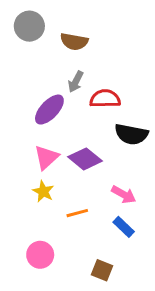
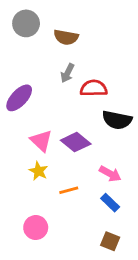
purple ellipse: (49, 110) -> (19, 98), moved
pink triangle: (46, 157) -> (41, 141), turned -35
brown square: (102, 270) -> (110, 241), moved

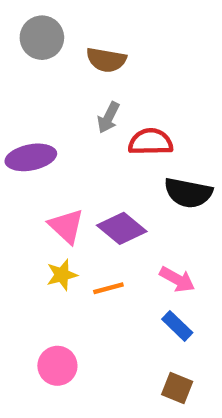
purple ellipse: (19, 98) -> (31, 157), turned 36
yellow star: (38, 171) -> (62, 275), turned 30
orange line: (69, 190) -> (108, 288), moved

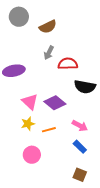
brown semicircle: (106, 60) -> (48, 27), turned -36
pink circle: (57, 366) -> (32, 155), moved

